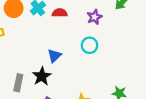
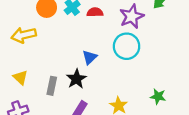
purple star: (94, 17) -> (132, 16), size x1.5
cyan circle: (89, 45) -> (127, 46), size x1.5

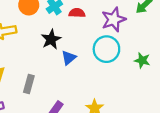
black star: (76, 79) -> (51, 39), moved
green star: (158, 97) -> (142, 60), moved

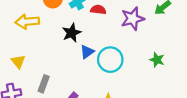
cyan circle: (106, 49) -> (110, 60), moved
gray rectangle: (29, 84) -> (44, 84), moved

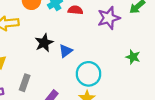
black star: (72, 33) -> (44, 43), moved
cyan circle: (110, 60) -> (88, 74), moved

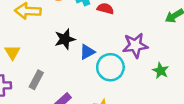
purple star: (109, 18) -> (135, 45), moved
cyan circle: (88, 74) -> (110, 67), moved

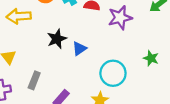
purple star: (135, 45) -> (120, 18), moved
cyan circle: (110, 67) -> (113, 73), moved

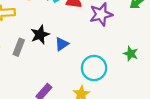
gray rectangle: (34, 80) -> (19, 47), moved

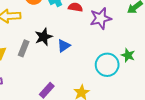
cyan circle: (94, 68) -> (107, 65), moved

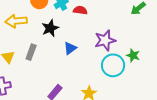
purple star: (101, 18) -> (105, 40), moved
black star: (44, 37) -> (50, 28), moved

